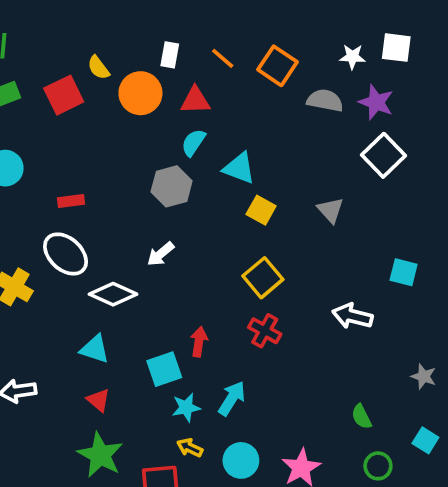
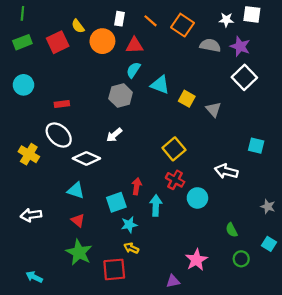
yellow square: (261, 210) -> (187, 99), moved
cyan arrow: (232, 398) -> (156, 205), moved, turned -30
cyan circle: (241, 460) -> (197, 198), moved

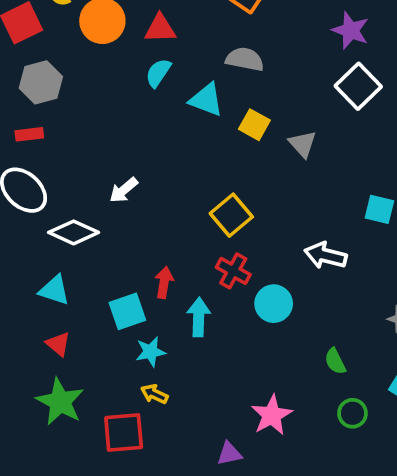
gray semicircle: (210, 45) -> (245, 59), moved
gray hexagon: (121, 96) -> (41, 82), moved

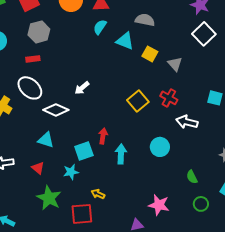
red cross: (233, 271) -> (169, 98), moved
red triangle: (58, 344) -> (38, 168), moved
cyan star: (151, 352) -> (71, 172), moved
pink star: (272, 415) -> (159, 205), turned -30

